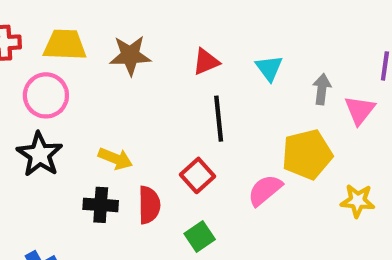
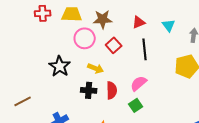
pink circle: (46, 95) -> (85, 38), moved
red square: (198, 175) -> (114, 45), moved
pink semicircle: (265, 190) -> (139, 83), moved

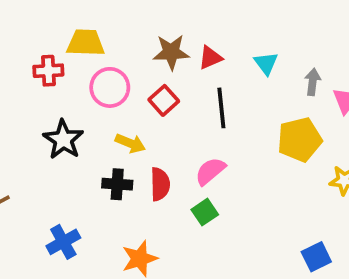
red cross: (43, 13) -> (48, 71), moved
brown star: (103, 19) -> (171, 52), moved

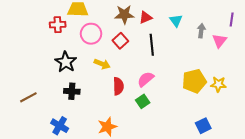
yellow pentagon: (300, 140) -> (194, 81), moved
black cross: (117, 184) -> (72, 91), moved
blue cross: (63, 242) -> (60, 126), moved, turned -30

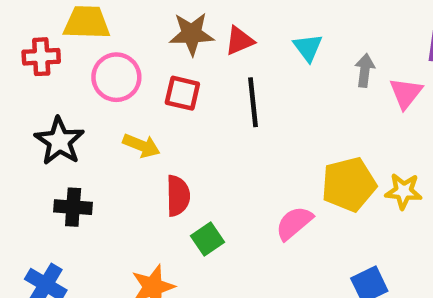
red square: (120, 41) -> (182, 93), turned -35
pink semicircle: (146, 79) -> (294, 223), moved
green square: (143, 101) -> (208, 239), moved

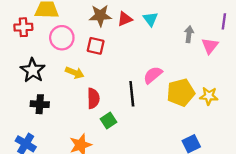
cyan triangle: (308, 48) -> (150, 19), moved
black line: (253, 102) -> (132, 94), moved
pink semicircle: (294, 223) -> (153, 75), moved

